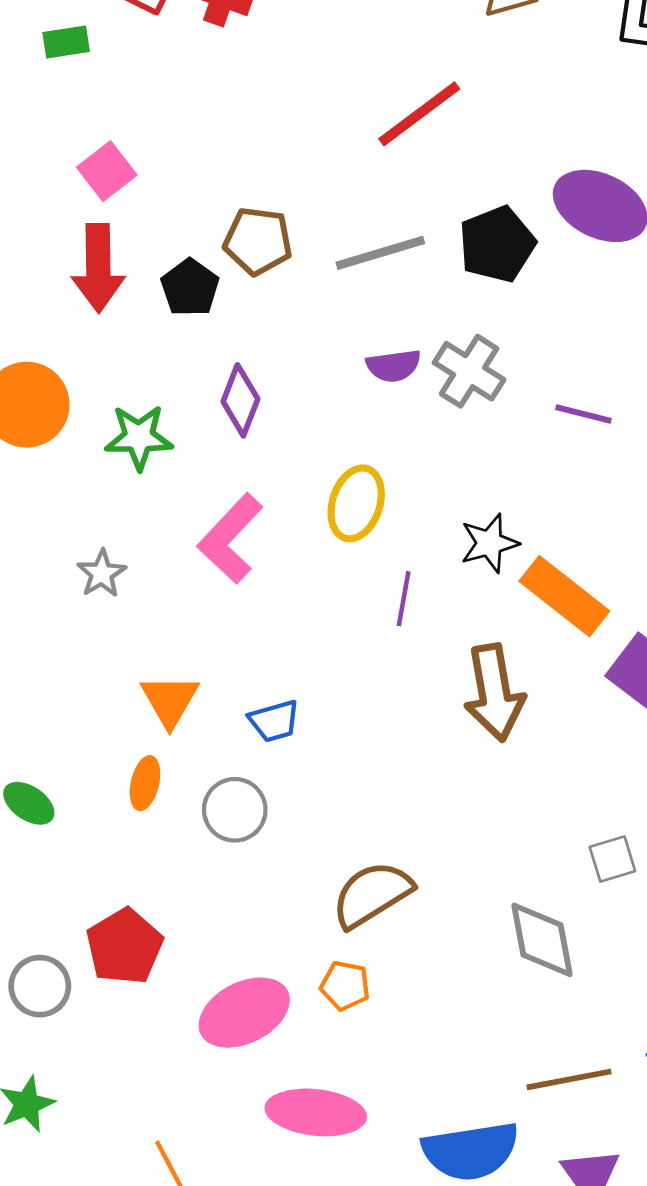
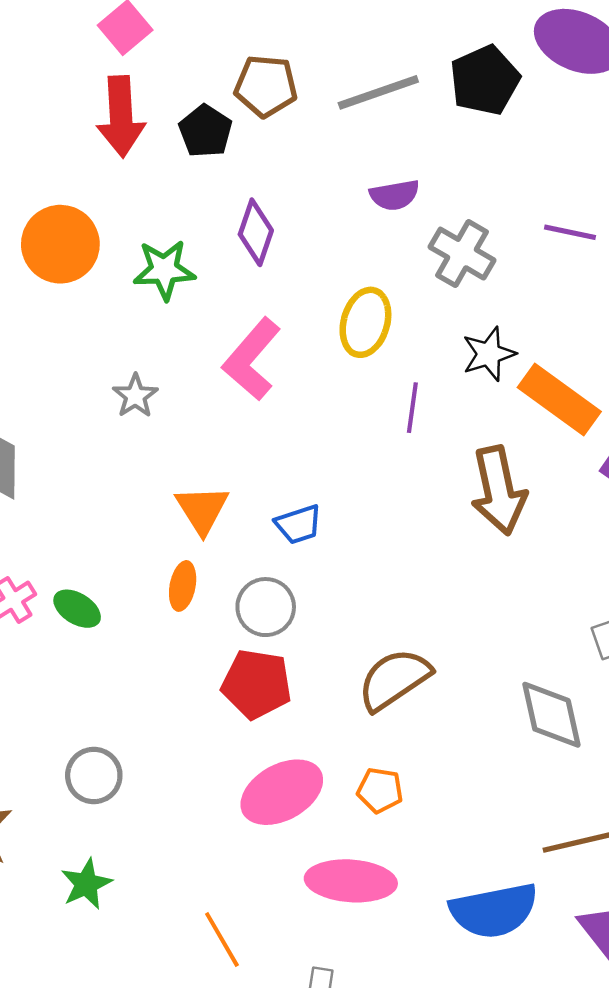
gray cross: (469, 371) -> (462, 254), moved
red pentagon: (124, 946) -> (257, 684), moved, turned -30
orange pentagon: (345, 986) -> (380, 790), moved

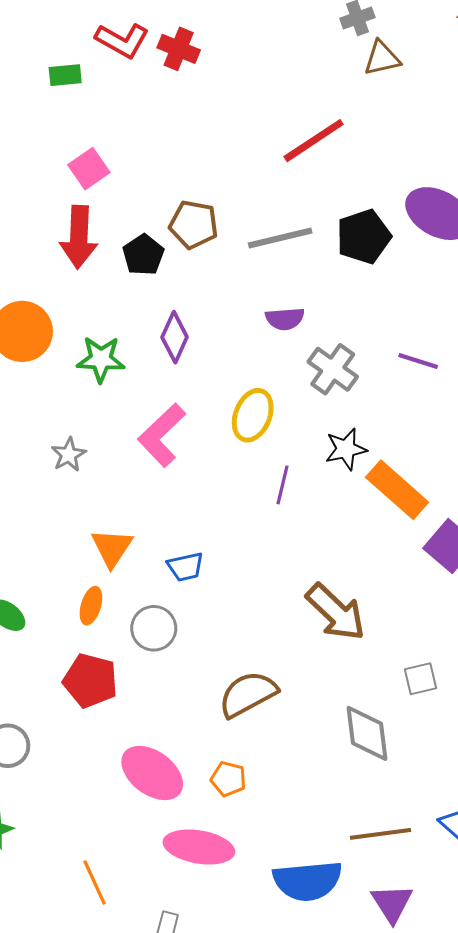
brown arrow: (499, 490) -> (336, 612), moved, turned -40
red pentagon: (257, 684) -> (90, 681), moved
pink ellipse: (282, 792) -> (152, 773), turned 60

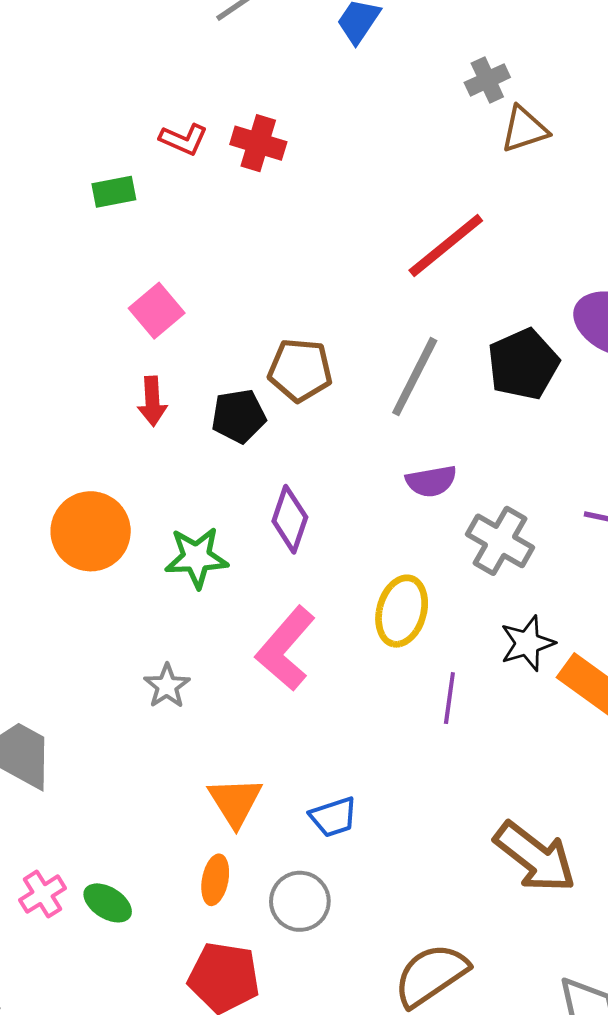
red L-shape: (122, 40) -> (184, 139), size x0.7
red arrow: (79, 237) -> (152, 401), size x0.6
gray line: (280, 238) -> (415, 377), turned -44
black pentagon: (143, 255) -> (239, 416), turned 30

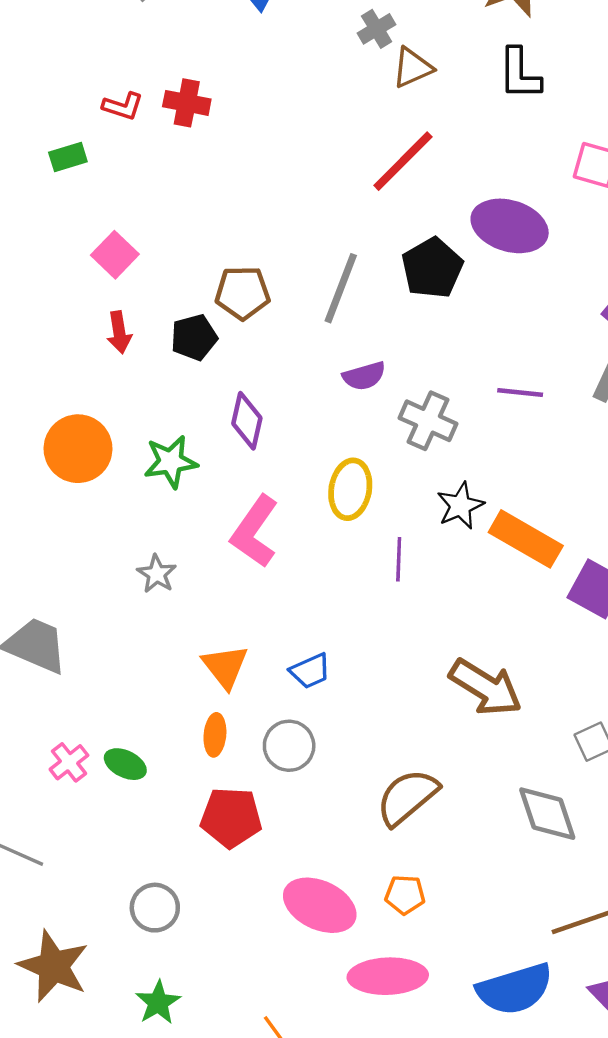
red line: (446, 245) -> (403, 161), moved

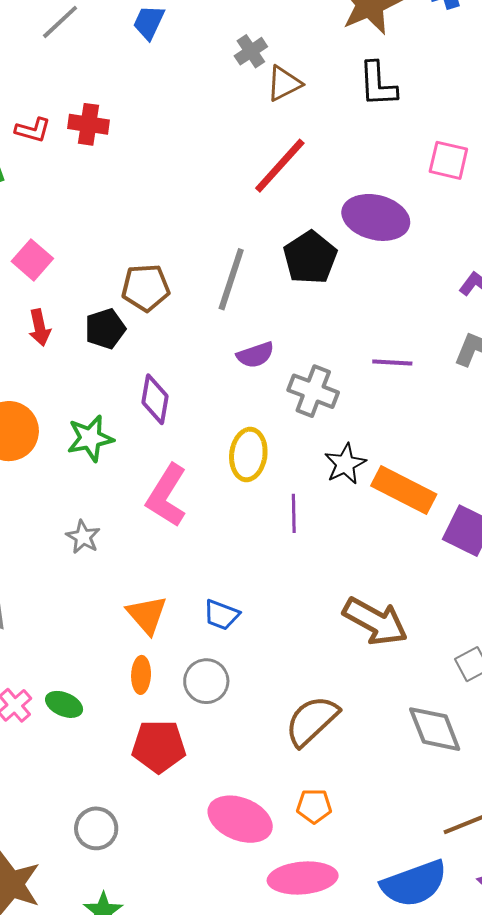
blue trapezoid: (310, 671) -> (221, 615), turned 48

